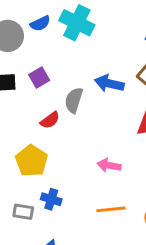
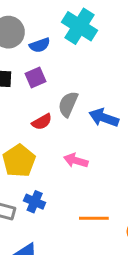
blue semicircle: (40, 23) -> (40, 45), moved
blue arrow: (109, 83) -> (104, 118), moved
pink arrow: (109, 165) -> (76, 161), moved

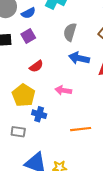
gray semicircle: (68, 104) -> (70, 32), moved
blue cross: (35, 202) -> (39, 114), moved

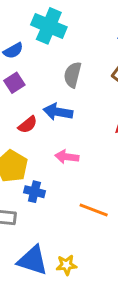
blue arrow: (79, 58) -> (58, 112), moved
orange line: (81, 129) -> (94, 210), turned 30

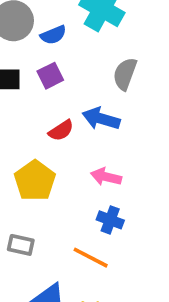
blue cross: (34, 192) -> (110, 220), moved
orange line: (94, 210) -> (91, 258), moved

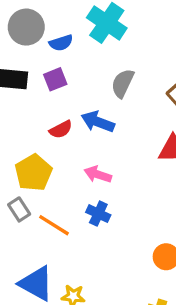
gray rectangle: (21, 245) -> (19, 209), moved, turned 40
orange line: (91, 258) -> (54, 225), moved

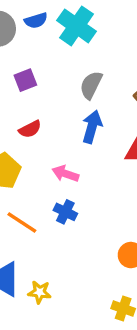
blue semicircle: (61, 43) -> (36, 20), moved
blue arrow: (98, 122) -> (92, 127), moved, turned 84

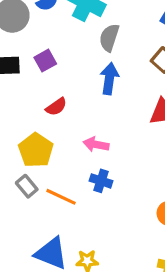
gray semicircle: (91, 85) -> (109, 38), moved
blue arrow: (92, 127) -> (109, 79), moved

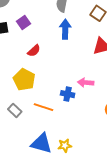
pink arrow: (96, 144) -> (86, 83), moved
gray rectangle: (27, 186) -> (15, 110), moved

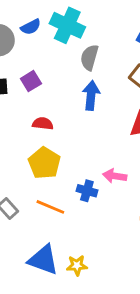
red semicircle: (34, 51) -> (43, 123), turned -136
yellow pentagon: (24, 80) -> (44, 163), moved

